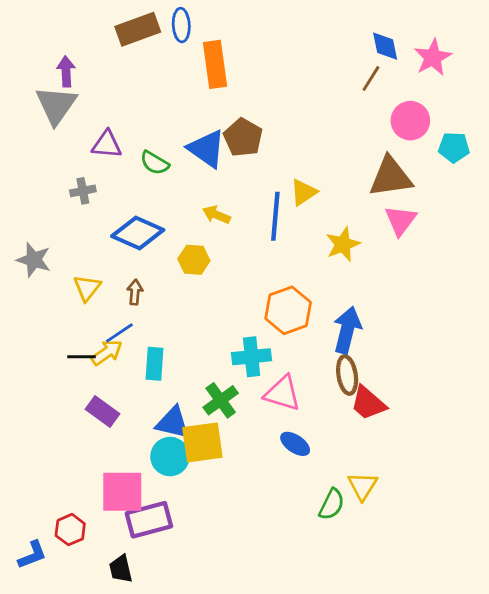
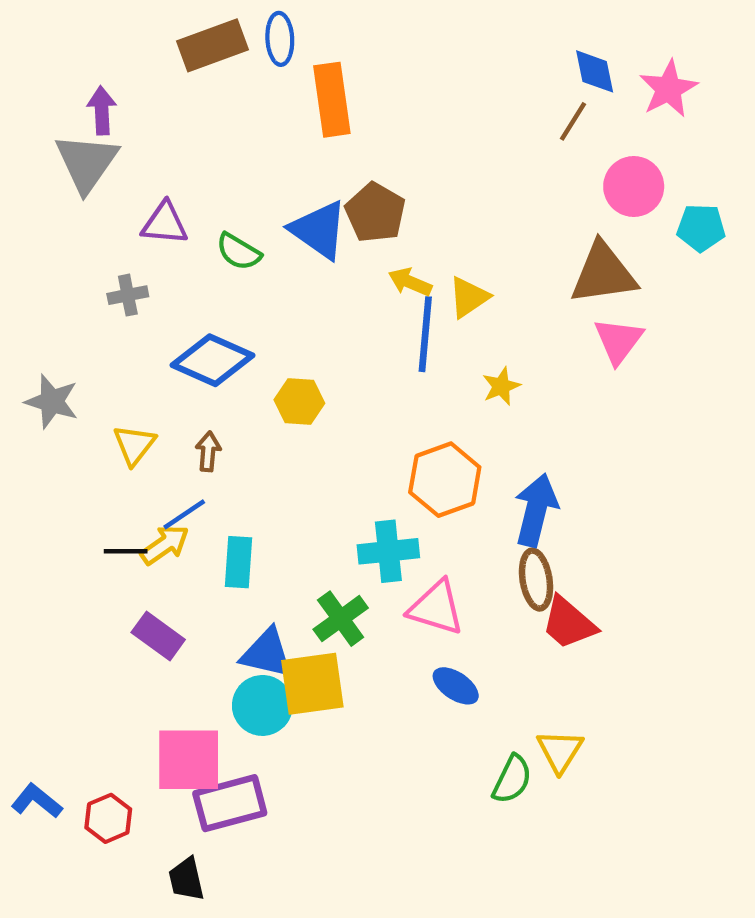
yellow arrow: (216, 215) -> (410, 282), moved
yellow star: (343, 244) -> (501, 386), moved, size x0.7
blue L-shape: (32, 555) -> (37, 801), moved, turned -120

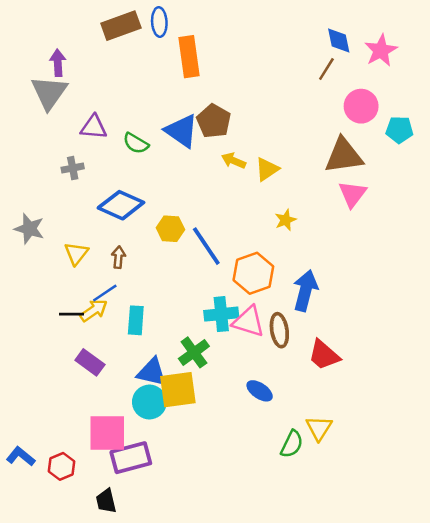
blue line: (425, 334) -> (206, 246), moved, turned -39
brown ellipse: (536, 580) -> (279, 330), moved
pink triangle: (436, 608) -> (248, 322), moved

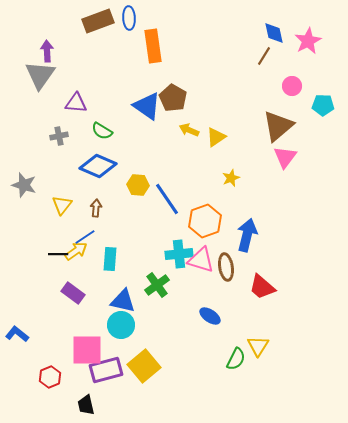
pink circle: (361, 106) -> (292, 86), size x0.7
green semicircle: (136, 143) -> (102, 131), moved
brown triangle: (344, 156) -> (278, 126), turned -32
yellow square: (178, 390) -> (144, 366), moved, turned -32
blue L-shape: (21, 456) -> (17, 334), moved

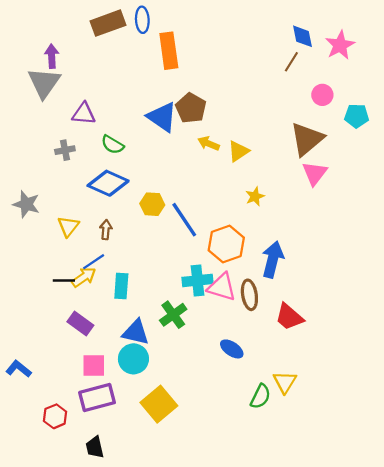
pink square: (87, 350) -> (94, 365), moved, size x0.7
purple rectangle: (106, 370) -> (97, 398), moved

